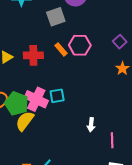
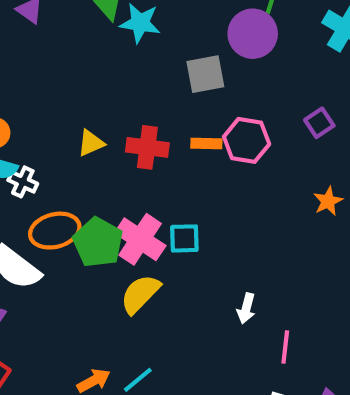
purple square: (120, 42) -> (319, 123), moved
orange rectangle: (61, 49) -> (206, 144), turned -56
yellow semicircle: (25, 121) -> (140, 294), moved

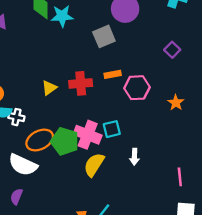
pink hexagon: (247, 140) -> (137, 88), moved
orange star: (328, 201) -> (176, 103), moved
white arrow: (246, 308) -> (134, 157), moved

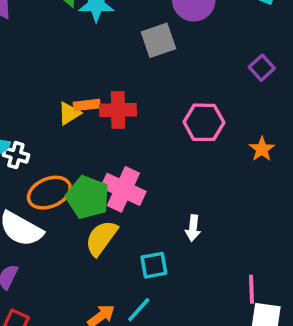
orange rectangle: (113, 74) -> (87, 105), moved
cyan square: (112, 129) -> (154, 265), moved
yellow semicircle: (94, 165) -> (101, 238), moved
pink line: (180, 177) -> (252, 289), moved

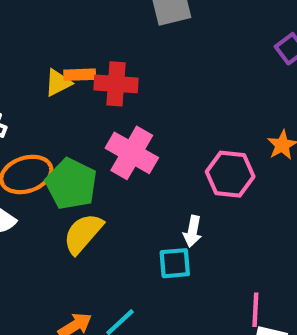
pink hexagon: (204, 122) -> (230, 174), moved
pink cross: (123, 189) -> (132, 153), moved
cyan square: (154, 265) -> (175, 263), moved

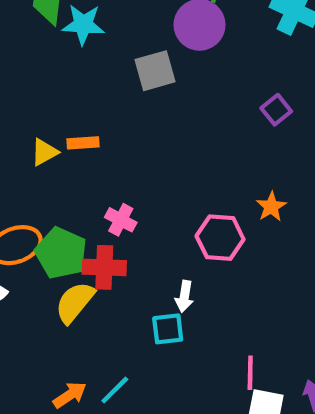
orange rectangle: (80, 75) -> (83, 143), moved
red cross: (116, 84) -> (104, 267), moved
pink cross: (132, 153) -> (121, 220), size x0.6

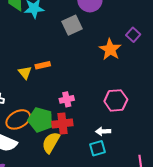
yellow triangle: (44, 152) -> (25, 73), turned -32
orange star: (271, 207) -> (110, 49), moved, size x1.5
pink cross: (121, 220) -> (67, 99), turned -32
white arrow: (184, 296) -> (103, 131), turned 88

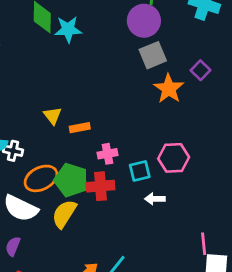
gray square: (72, 25) -> (153, 55), moved
orange rectangle: (43, 65) -> (80, 128), moved
yellow semicircle: (51, 142) -> (64, 214), moved
cyan square: (98, 148) -> (140, 171), moved

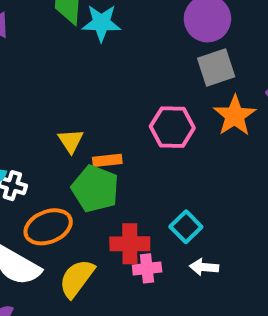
pink cross: (108, 154) -> (147, 268), moved
pink hexagon: (174, 158) -> (172, 127), moved
cyan square: (140, 171) -> (186, 227), turned -35
green pentagon: (71, 180) -> (95, 189), moved

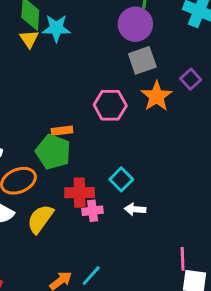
yellow triangle: (71, 141) -> (29, 39), moved

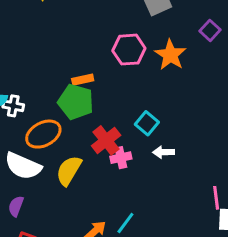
purple square: (191, 79) -> (210, 30), moved
orange star: (157, 96) -> (170, 55), moved
red cross: (80, 193) -> (106, 140), turned -32

